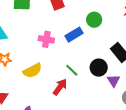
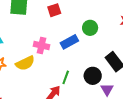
green line: (72, 70) -> (66, 77), turned 64
yellow semicircle: (32, 71) -> (25, 63), moved

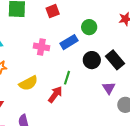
yellow semicircle: (25, 63) -> (28, 83), moved
black circle: (93, 76) -> (92, 60), moved

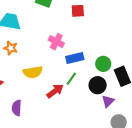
green circle: (89, 27) -> (103, 64), moved
blue rectangle: (69, 42) -> (75, 58), moved
black circle: (92, 60) -> (98, 85), moved

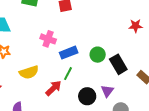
black circle: (98, 85) -> (87, 96), moved

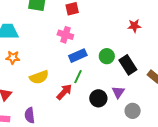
red star: (136, 26) -> (134, 26), moved
pink cross: (48, 39) -> (65, 35), moved

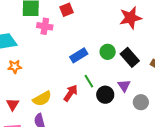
red star: (134, 26) -> (131, 18), size x1.6
pink cross: (65, 35) -> (45, 26), moved
yellow semicircle: (39, 77) -> (42, 99), moved
green line: (78, 77) -> (89, 81), moved, turned -48

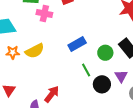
green circle: (108, 52) -> (105, 53), moved
red arrow: (71, 93) -> (52, 94), moved
yellow semicircle: (42, 99) -> (35, 51), moved

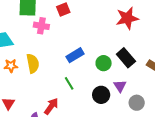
yellow semicircle: (35, 51) -> (33, 63), turned -72
green line: (86, 70) -> (69, 83), moved

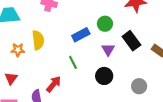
green circle: (104, 63) -> (105, 24), moved
orange star: (11, 66) -> (18, 50), moved
purple triangle: (120, 86) -> (108, 50), moved

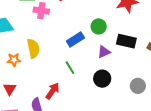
black rectangle: (131, 41) -> (126, 41), turned -36
purple triangle: (108, 50) -> (104, 52), turned 40

